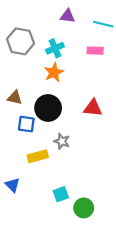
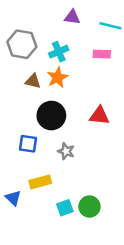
brown triangle: (15, 98) -> (33, 81), moved
blue square: (26, 124) -> (28, 144), moved
yellow rectangle: (38, 156) -> (40, 182), moved
green circle: (84, 208) -> (89, 207), moved

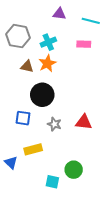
red triangle: (99, 116) -> (84, 122), moved
cyan square: (65, 208) -> (52, 182), moved, turned 32

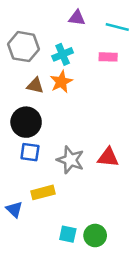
black circle: (42, 95) -> (26, 122), moved
gray star: (54, 124) -> (70, 160), size x1.5
green circle: (74, 170) -> (95, 235), moved

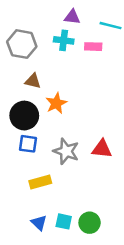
cyan cross: (63, 54) -> (64, 40), moved, turned 30
pink rectangle: (108, 57) -> (93, 47), moved
orange star: (61, 82) -> (56, 103), moved
blue triangle: (14, 209) -> (39, 223), moved

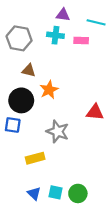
blue square: (28, 144) -> (13, 125), moved
red triangle: (102, 149) -> (95, 112), moved

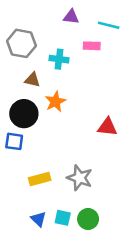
cyan cross: (55, 35) -> (59, 59), moved
gray star: (58, 131) -> (80, 178), moved

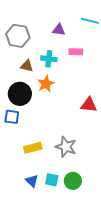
purple triangle: (71, 17) -> (59, 30), moved
pink rectangle: (92, 46) -> (76, 52), moved
cyan cross: (59, 59) -> (49, 59), moved

